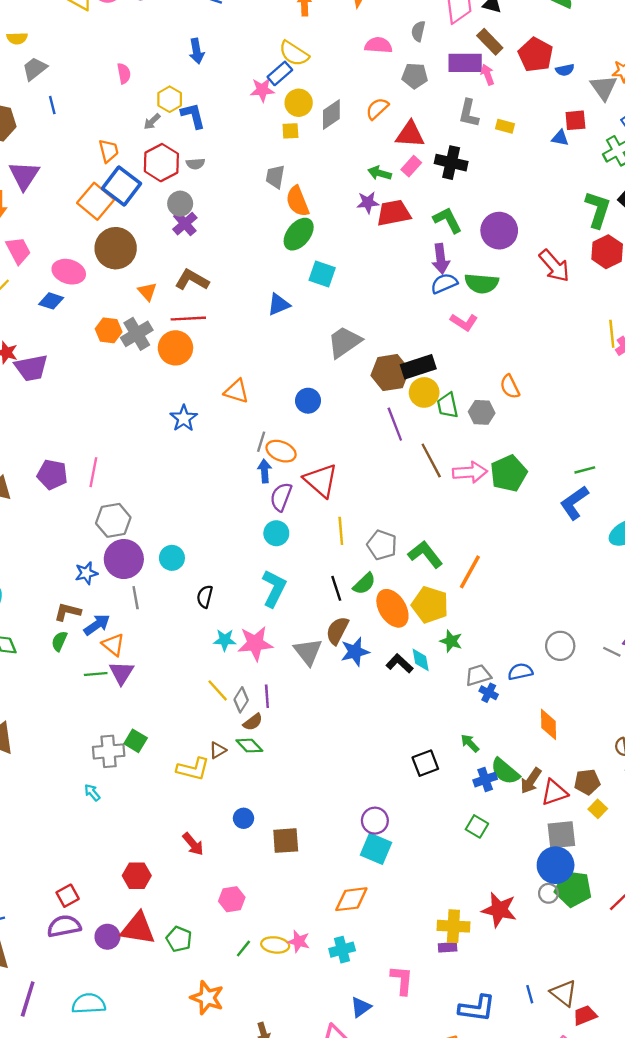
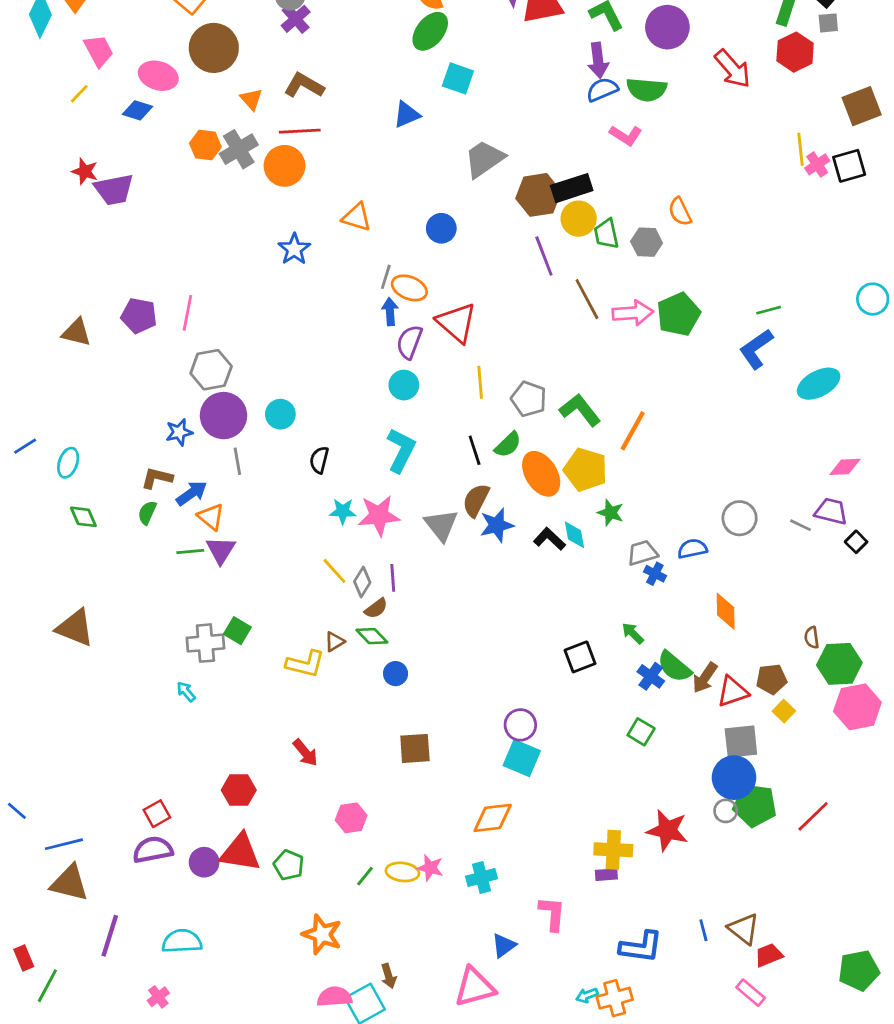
blue cross: (485, 780) -> (651, 676), turned -35
blue circle: (243, 818) -> (396, 674), moved

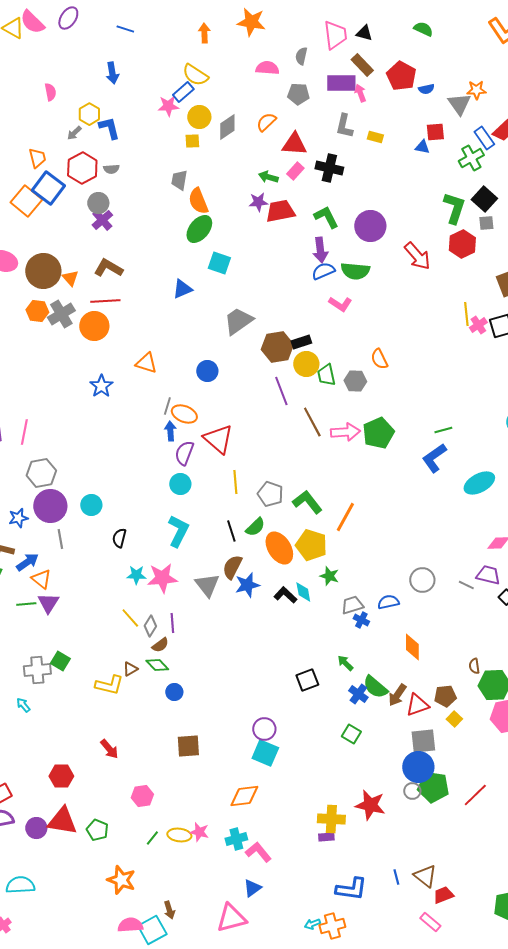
brown circle: (214, 48) -> (43, 271), moved
black rectangle: (572, 188) -> (301, 342), size x0.7
pink L-shape: (552, 914) -> (258, 852), moved, turned -44

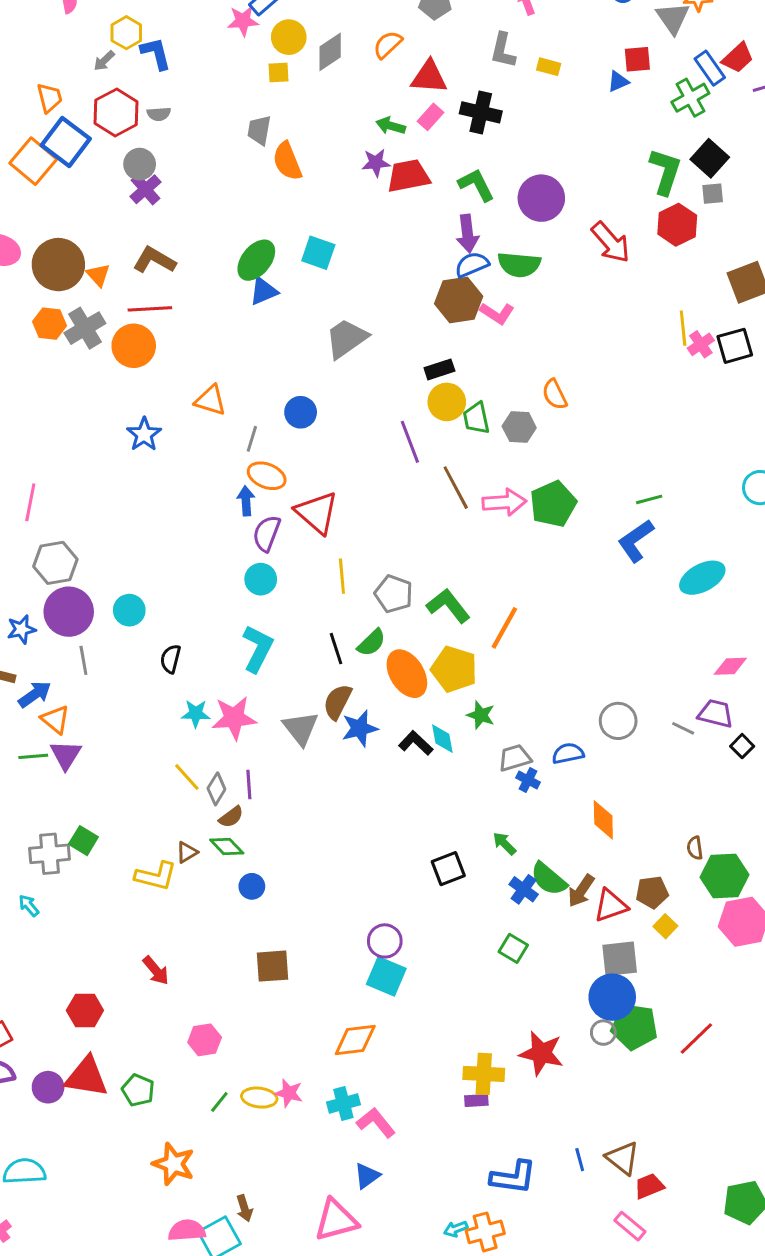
blue triangle: (422, 147) -> (618, 81), turned -35
green ellipse: (199, 229) -> (256, 260), moved
brown hexagon: (277, 347) -> (459, 300), moved
gray line: (167, 406) -> (252, 439), moved

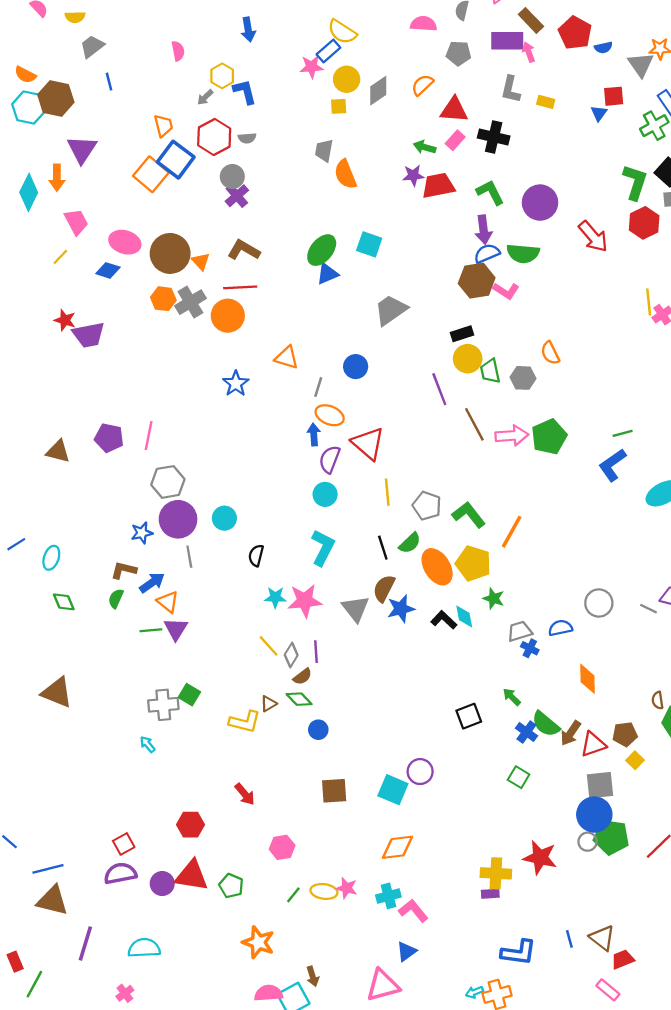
blue triangle: (618, 81) -> (599, 113), turned -30
cyan square: (386, 976) -> (393, 790), moved

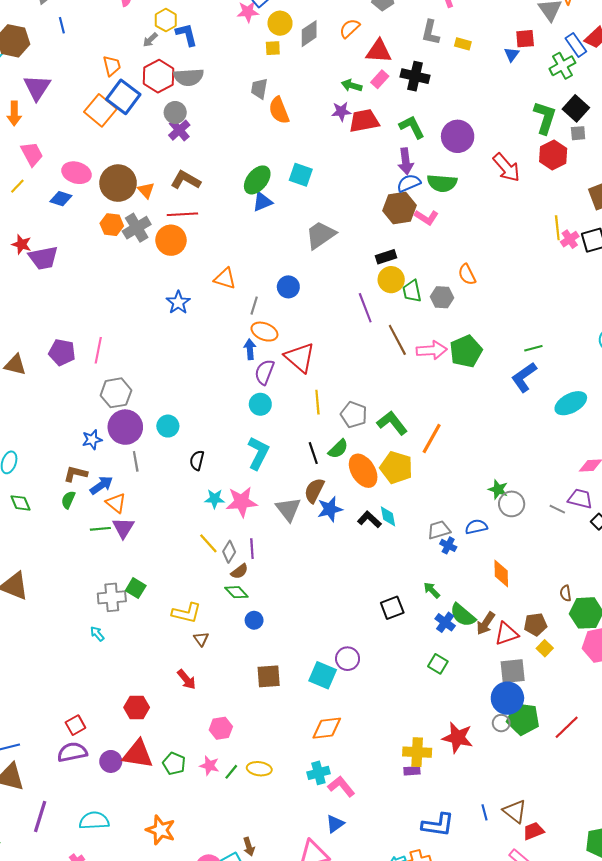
gray semicircle: (247, 138) -> (189, 77), size x1.8
green star: (494, 598) -> (498, 489), moved
brown triangle: (269, 704) -> (201, 639), moved, turned -35
pink star: (347, 888) -> (209, 766), moved
orange star: (258, 942) -> (161, 830), moved

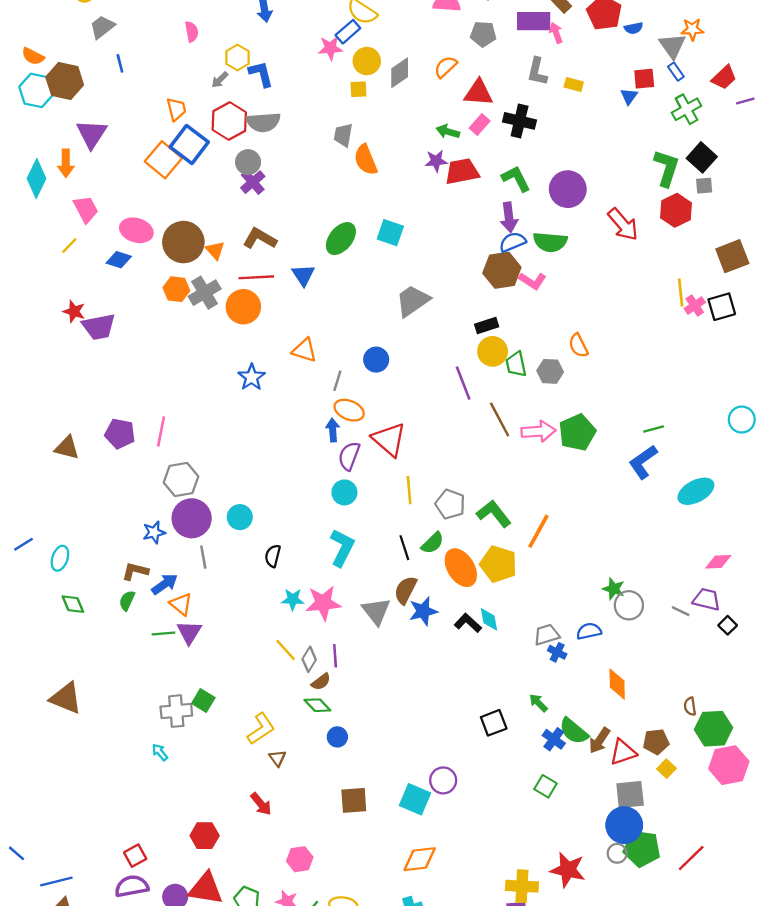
blue rectangle: (576, 45) -> (676, 72), moved, size x0.7
blue triangle: (262, 202) -> (303, 275), moved, turned -40
yellow L-shape: (187, 613) -> (261, 729), turned -48

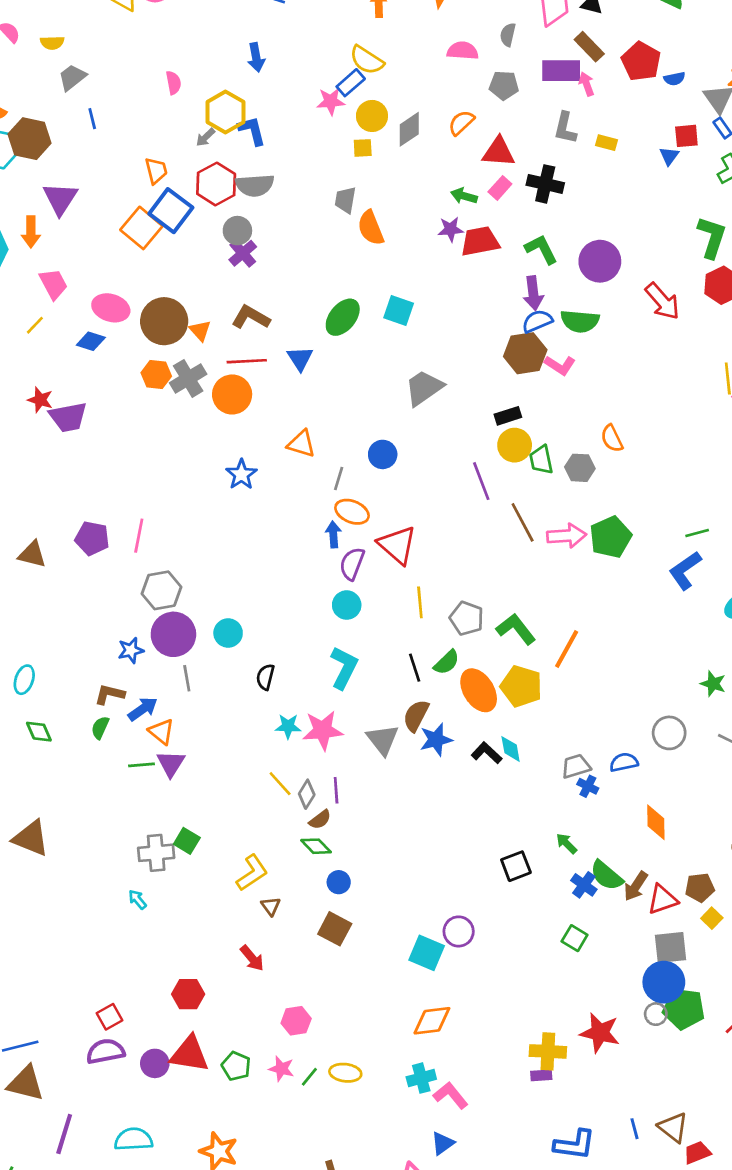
yellow hexagon: (237, 57) -> (225, 112), size x1.4
green star: (614, 589) -> (713, 684), moved
brown square: (354, 800) -> (335, 929), moved, turned 32

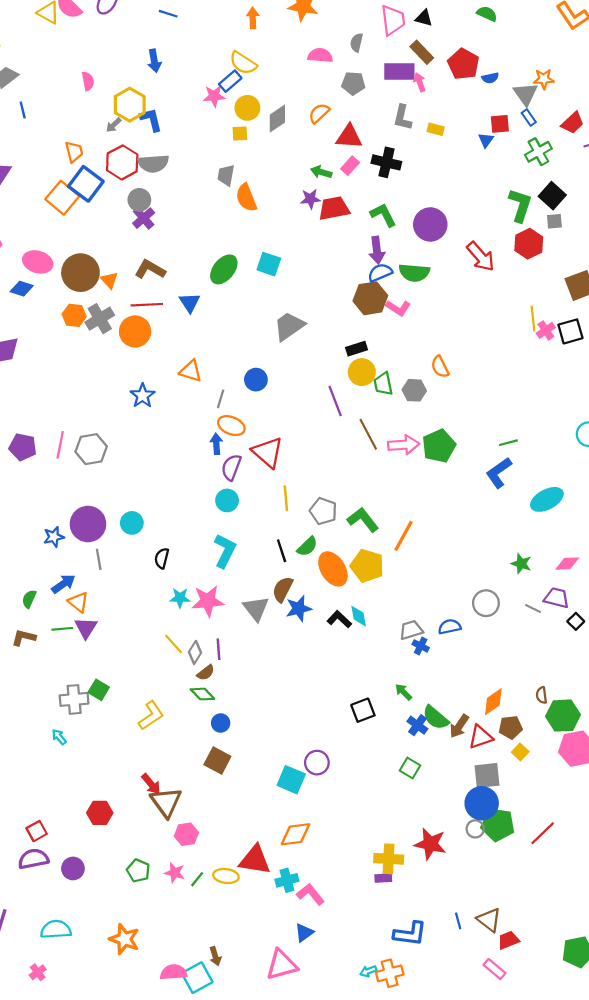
gray hexagon: (161, 590) -> (91, 449), moved
brown L-shape: (109, 694) -> (24, 637), moved
orange diamond: (656, 822) -> (493, 702), moved, turned 56
brown triangle: (271, 906) -> (166, 802), moved, size x2.0
red triangle: (189, 1054) -> (255, 860), moved

